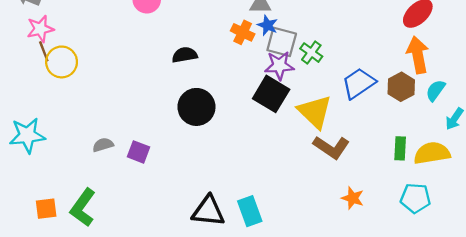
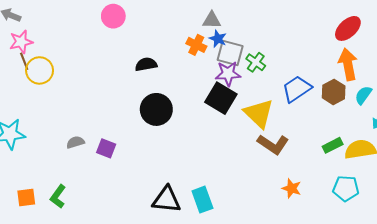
green rectangle: (400, 148) -> (333, 145), turned 60
green L-shape: (83, 208) -> (58, 196), size x0.7

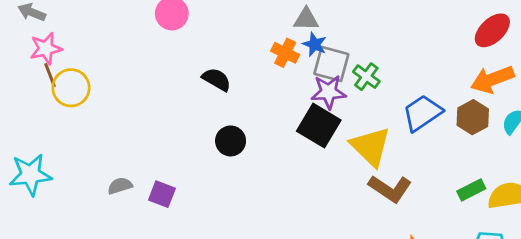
black semicircle: (146, 64) -> (217, 79), turned 40
orange arrow: (348, 64) -> (492, 79), turned -100
black circle: (156, 109) -> (231, 141), size x0.7

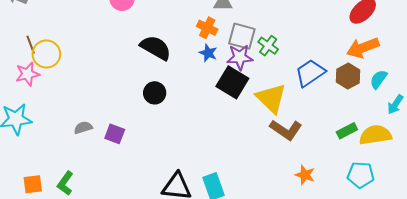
blue star: (315, 44) -> (208, 53), moved
pink star: (46, 49) -> (27, 74), moved
black semicircle: (217, 79) -> (156, 48), size x1.4
black circle: (231, 141) -> (155, 93), moved

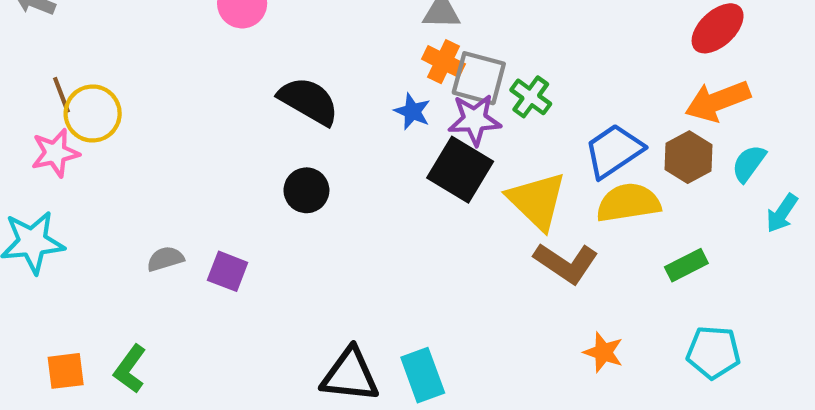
orange cross: (207, 28) -> (444, 62), moved
yellow semicircle: (375, 135) -> (628, 203), moved

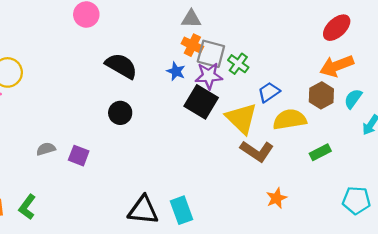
blue trapezoid: (614, 151) -> (269, 92), moved, size x0.7
orange star: (603, 352) -> (277, 198), turned 30
cyan pentagon: (713, 352) -> (356, 200), moved

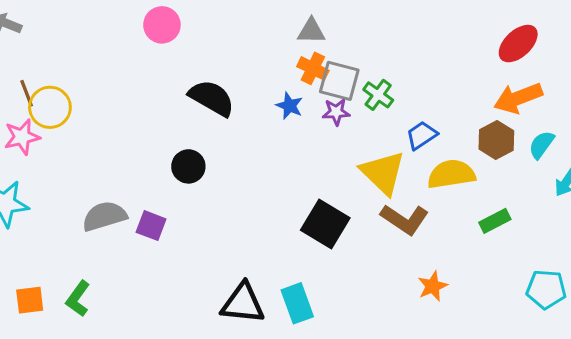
purple star: (209, 76) -> (336, 112), size x0.7
black square: (201, 102) -> (325, 224), moved
black circle: (120, 113) -> (188, 166), moved
gray semicircle: (46, 149) -> (104, 216), size x1.6

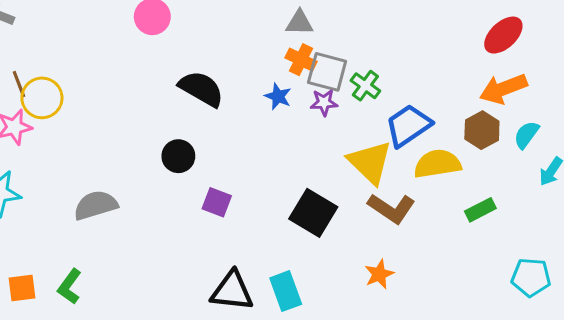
blue trapezoid: (422, 135) -> (408, 126), size x1.5
purple square: (151, 226) -> (217, 202), moved
orange star: (433, 286) -> (379, 274), moved

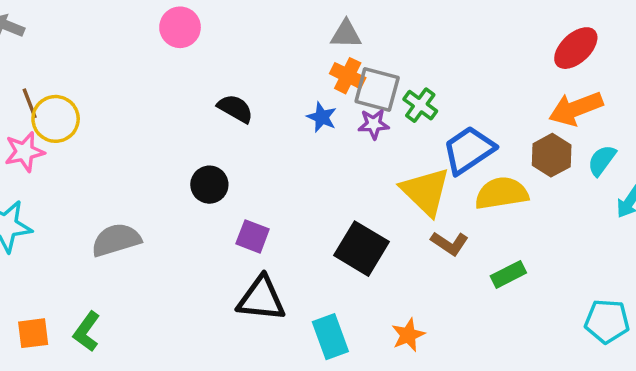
black semicircle: (201, 89) -> (235, 109), size x0.7
brown L-shape: (391, 208) -> (450, 243), size x0.7
green rectangle: (480, 210) -> (508, 274), moved
orange star: (379, 274) -> (408, 335), moved
black triangle: (232, 291) -> (261, 299), moved

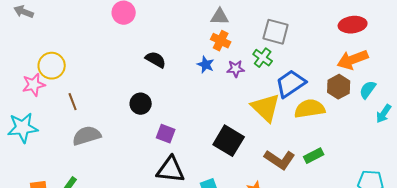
red ellipse: (576, 48) -> (353, 25), turned 36
gray square: (377, 90) -> (276, 32), moved
brown line: (30, 103) -> (73, 102), moved
brown L-shape: (450, 243) -> (280, 160), moved, size x1.4

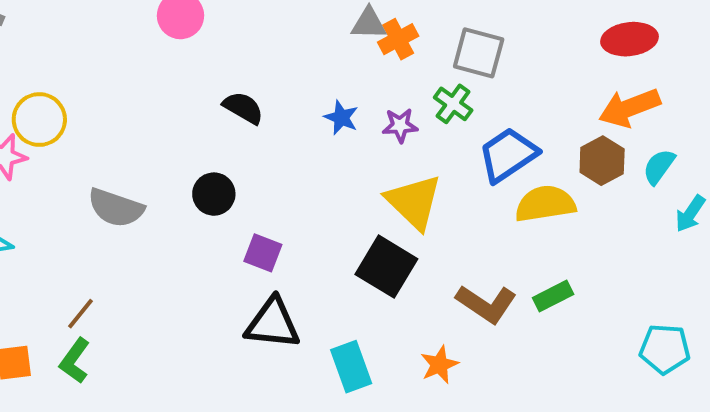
orange cross: (221, 41) -> (398, 39), moved, turned 36
brown line: (73, 102) -> (81, 314), moved, turned 60
yellow triangle: (266, 108) -> (414, 202), moved
gray semicircle: (87, 136) -> (116, 208), moved, turned -144

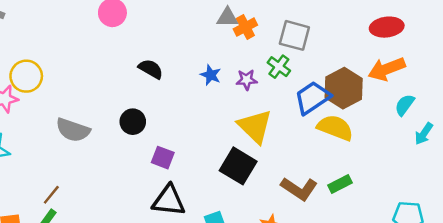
brown hexagon: (602, 161) -> (344, 88), moved, size x1.4
yellow semicircle: (545, 204) -> (335, 128), turned 30

